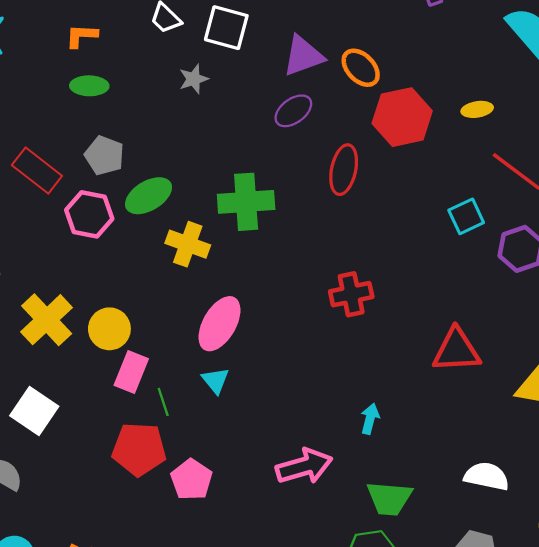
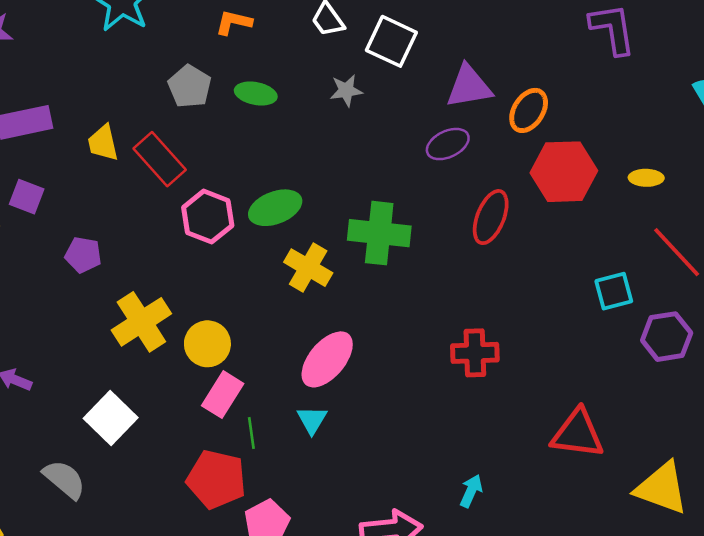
orange ellipse: (361, 68) -> (529, 110), turned 66
green ellipse: (89, 86) -> (256, 94), moved
gray pentagon: (104, 156) -> (190, 86), moved

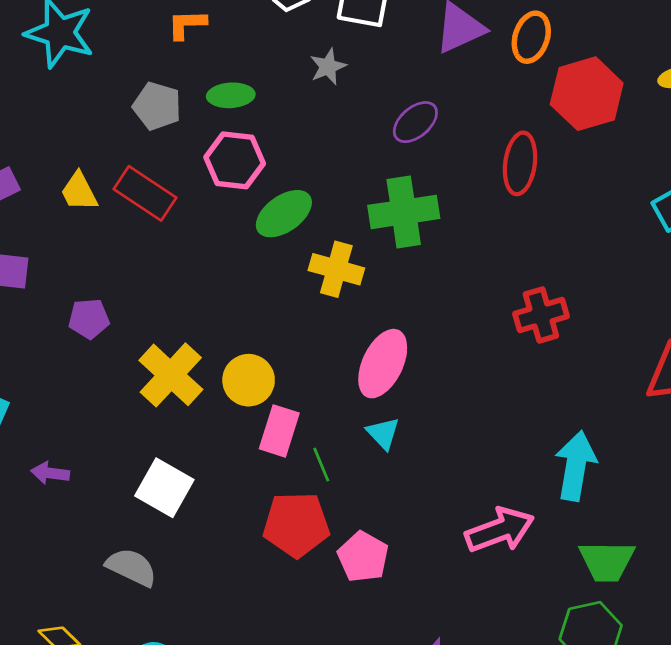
purple ellipse: (448, 144) -> (415, 122), moved
pink hexagon: (208, 217) -> (235, 160), moved
cyan arrow: (471, 491) -> (576, 466), size x1.8

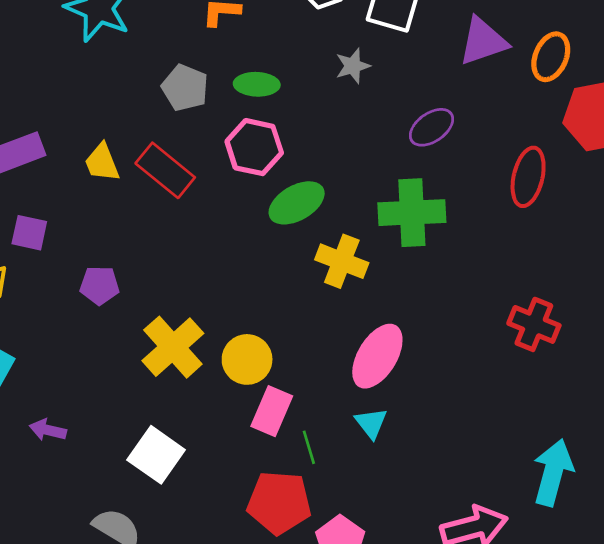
red cross: (541, 315) -> (534, 324), turned 33

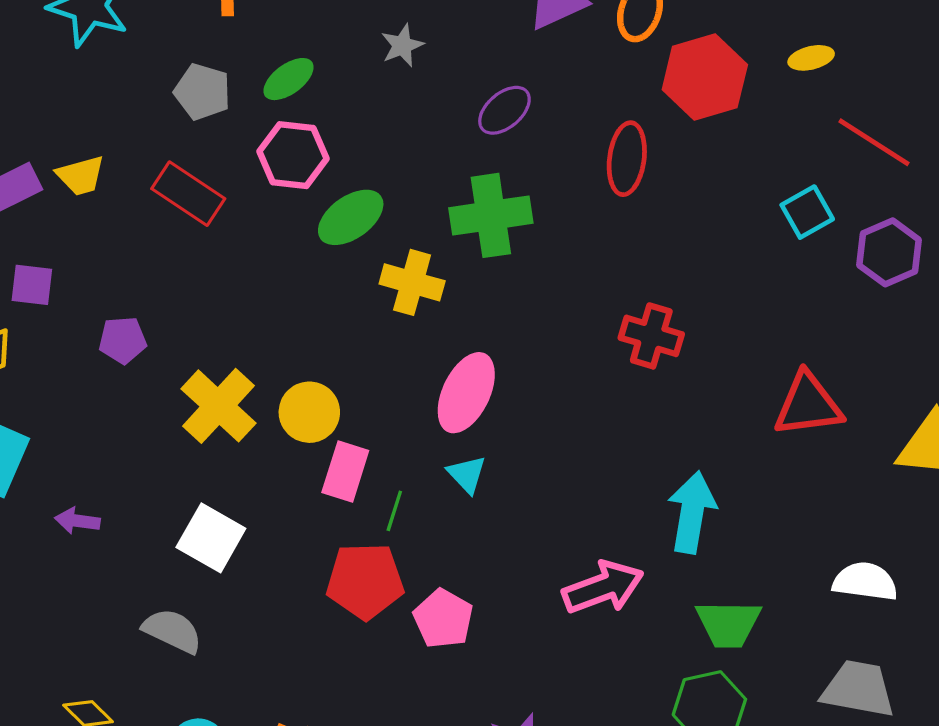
green ellipse: (257, 84) -> (289, 79), turned -33
yellow trapezoid: (102, 163) -> (81, 176), moved, turned -78
green line: (309, 447) -> (394, 511), turned 40

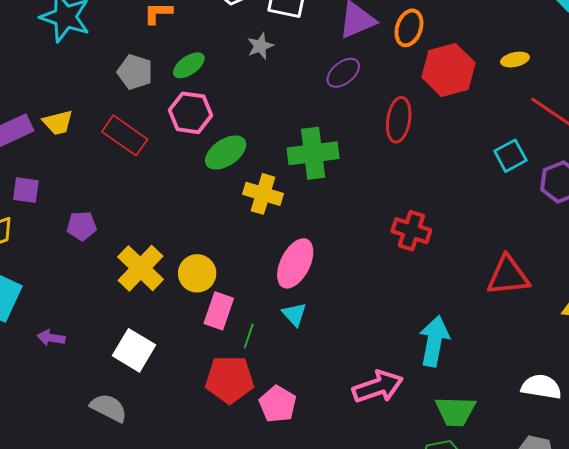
purple ellipse: (504, 110) -> (343, 73), moved

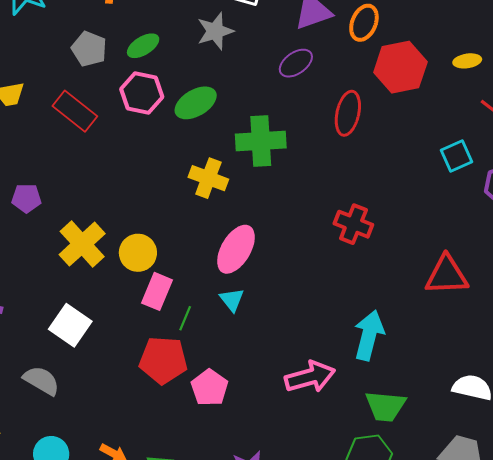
gray star: (260, 46) -> (215, 31), size x1.4
green ellipse: (226, 152) -> (196, 103), moved

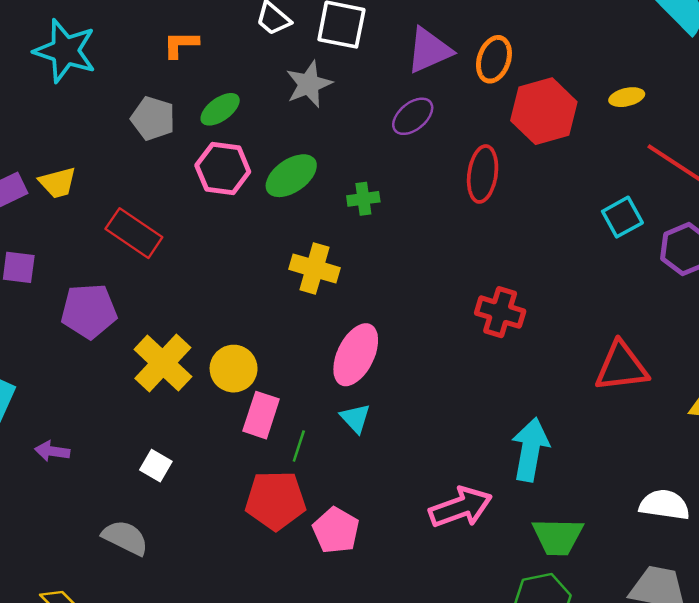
red rectangle: (75, 111) -> (134, 233), moved
green cross: (261, 141) -> (363, 199), moved, size x0.5
purple pentagon: (26, 198) -> (89, 311), size x1.5
white square: (70, 325) -> (156, 466), size x0.6

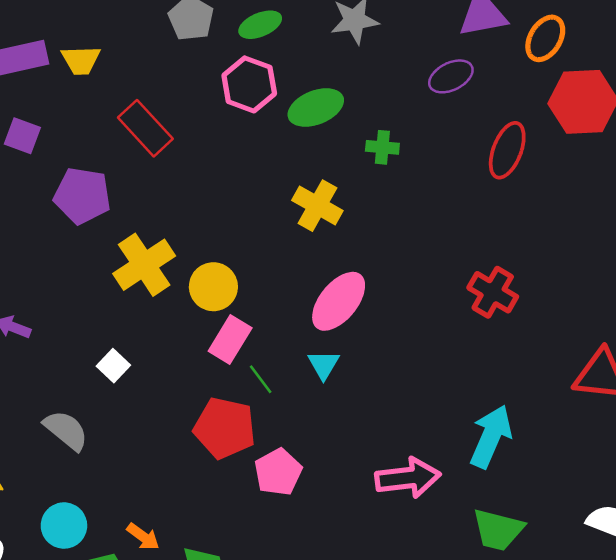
green line: (299, 446) -> (261, 379), turned -68

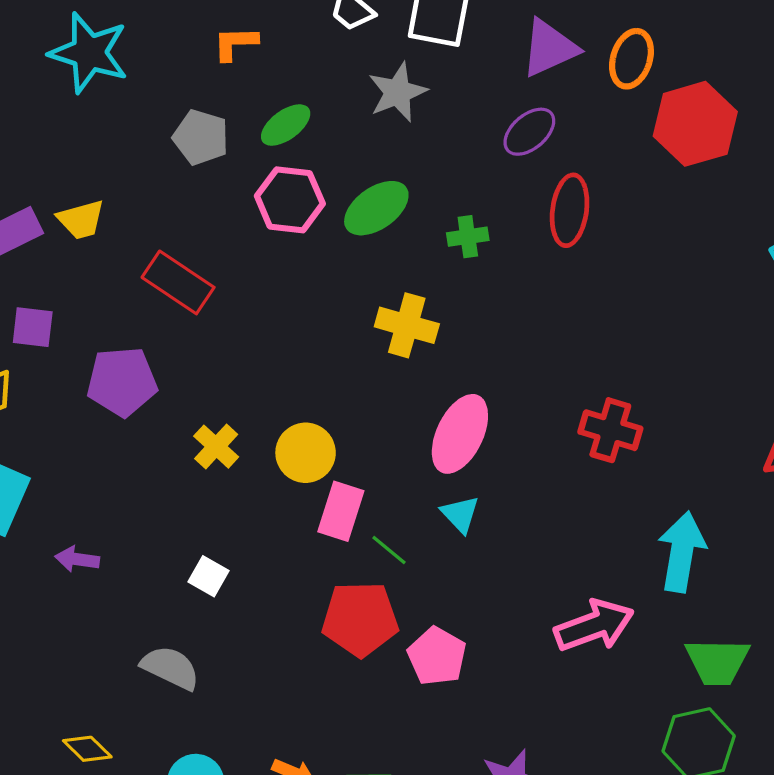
red ellipse: (507, 150) -> (570, 210), moved
yellow cross: (144, 265) -> (216, 447), size x0.6
red cross: (493, 292) -> (610, 430), moved

